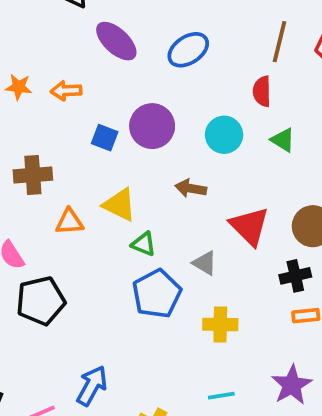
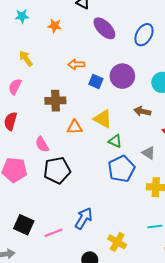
blue ellipse: (188, 50) -> (144, 35), turned -30
orange star: (19, 87) -> (55, 26), moved
orange arrow: (66, 91) -> (76, 64), moved

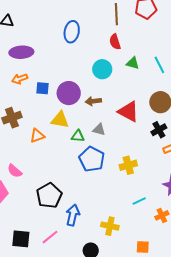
purple ellipse: (104, 28) -> (21, 52), moved, turned -30
purple circle: (122, 76) -> (69, 93), moved
pink semicircle: (42, 144) -> (15, 171), moved
gray triangle: (149, 153) -> (99, 130), moved
black pentagon: (57, 170) -> (49, 196), moved

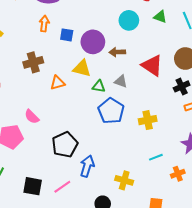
orange arrow: (20, 79) -> (44, 24), turned 112

